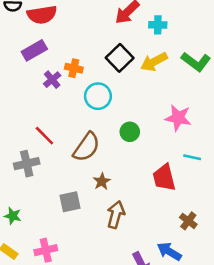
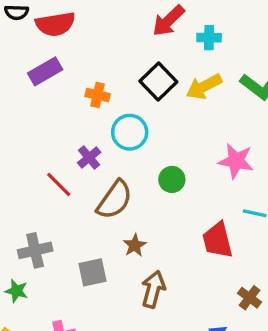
purple cross: (52, 80) -> (89, 158), moved
gray cross: (27, 164) -> (35, 250), moved

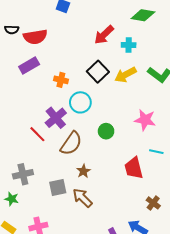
purple cross: (89, 158) -> (56, 118), size x1.5
brown arrow: (153, 289) -> (82, 198), moved, turned -60

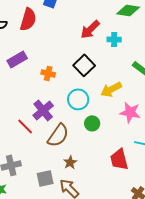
red semicircle: (35, 37) -> (28, 19), moved, turned -65
yellow arrow: (126, 75) -> (111, 89), moved
cyan circle: (80, 102) -> (78, 99), moved

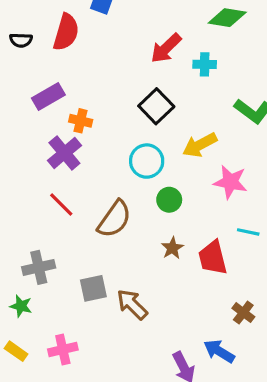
orange cross: (48, 73) -> (81, 121), moved
purple cross: (43, 110) -> (64, 153), moved
brown star: (70, 162) -> (172, 248), moved

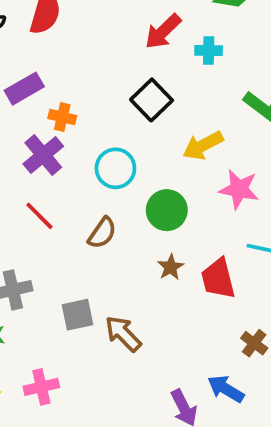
cyan circle: (147, 161) -> (115, 168), moved
green circle: (169, 200) -> (167, 210), size x1.4
brown semicircle: (114, 219) -> (102, 233), size x0.7

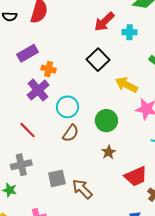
yellow arrow: (203, 146) -> (126, 85), turned 55
cyan circle: (115, 168) -> (67, 107), moved
red line: (39, 216) -> (28, 130), moved
red trapezoid: (218, 279) -> (136, 176), moved, turned -100

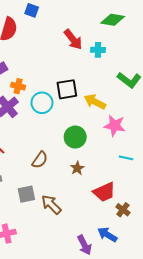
red arrow: (104, 22) -> (73, 39), turned -85
black square: (98, 60) -> (67, 89), moved, turned 35
cyan circle: (67, 107) -> (42, 103), moved
brown semicircle: (71, 133) -> (40, 160), moved

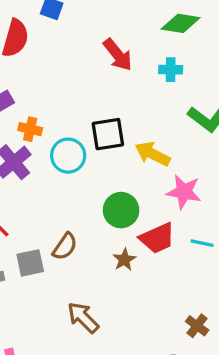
cyan cross: (98, 50) -> (171, 70), moved
red trapezoid: (104, 192) -> (157, 238), moved
gray square: (26, 194) -> (30, 263), moved

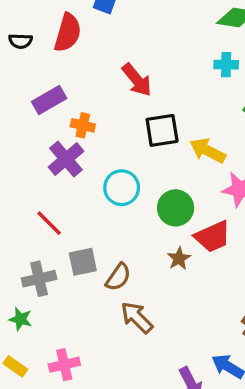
red arrow: (118, 55) -> (137, 80), moved
cyan circle: (68, 156) -> (122, 188), moved
brown semicircle: (65, 246) -> (118, 277), moved

